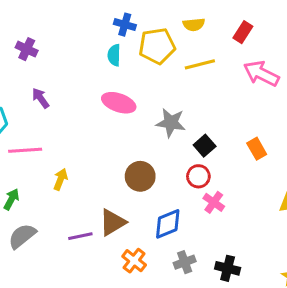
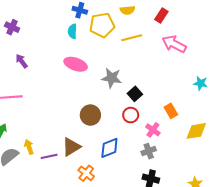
orange rectangle: (257, 149) -> (171, 111), moved
yellow arrow: (60, 179) -> (29, 147), moved, turned -40
pink cross: (214, 202) -> (153, 130), moved
gray cross: (185, 262) -> (149, 151), moved

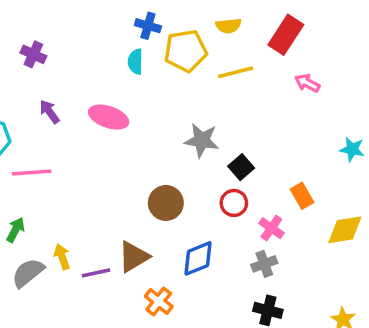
red rectangle: (161, 15) -> (286, 35), size x1.5
pink arrow: (174, 44) -> (307, 83), size x0.6
pink ellipse: (76, 64) -> (109, 117), moved

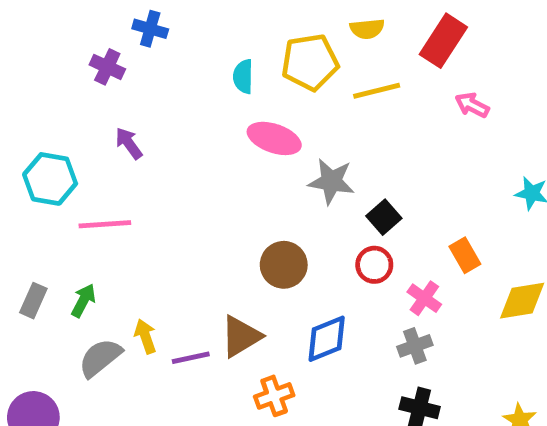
blue cross: (148, 26) -> (150, 29), moved
pink ellipse: (109, 117) -> (274, 138), moved
orange cross: (159, 301) -> (274, 396), turned 32

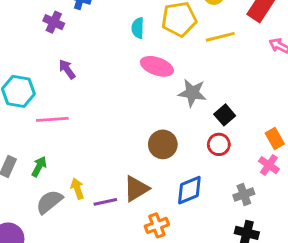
pink cross: (424, 298) -> (269, 165), moved

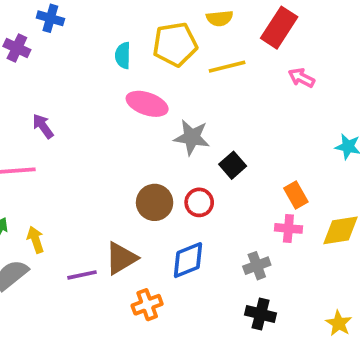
purple arrow: (67, 69) -> (43, 126), moved
red circle: (219, 144) -> (199, 202), moved
pink cross: (269, 165) -> (288, 228), turned -30
yellow arrow: (77, 189) -> (36, 240), moved

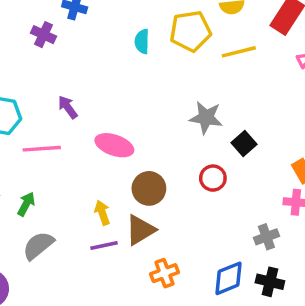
pink ellipse: (147, 104) -> (114, 145), moved
brown circle: (155, 202) -> (149, 188), moved
yellow arrow: (36, 240) -> (102, 213), moved
blue diamond: (188, 260) -> (228, 278), moved

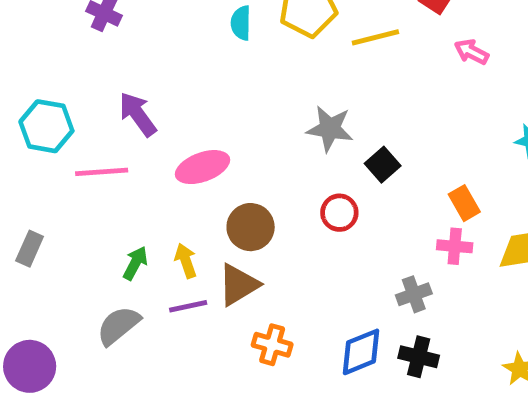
purple arrow: (68, 107) -> (138, 114), size x1.4
pink ellipse: (114, 145) -> (203, 167), turned -39
green arrow: (26, 204) -> (135, 263), moved
gray semicircle: (38, 245) -> (118, 326), moved
orange cross: (164, 273) -> (272, 345), turned 36

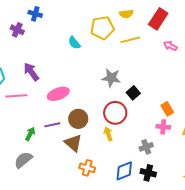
cyan semicircle: (241, 23) -> (74, 43), moved, turned -40
red circle: (339, 213) -> (115, 113), size x1.5
yellow arrow: (186, 261) -> (108, 134), moved
brown triangle: (239, 285) -> (73, 143), turned -48
purple line: (188, 306) -> (52, 125), moved

